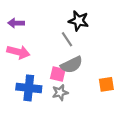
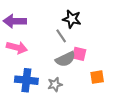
purple arrow: (16, 23) -> (15, 21), size x1.5
pink square: (58, 74) -> (79, 54), moved

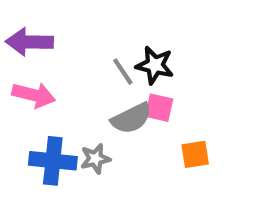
black star: (72, 19) -> (155, 65), moved
gray star: (55, 84) -> (95, 159), moved

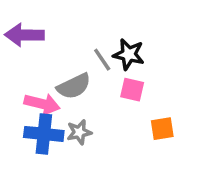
pink arrow: (34, 95) -> (42, 104), moved
gray semicircle: (131, 118) -> (74, 86), moved

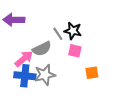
pink arrow: (42, 104) -> (24, 59), turned -54
gray star: (79, 132) -> (45, 75), size x1.5

